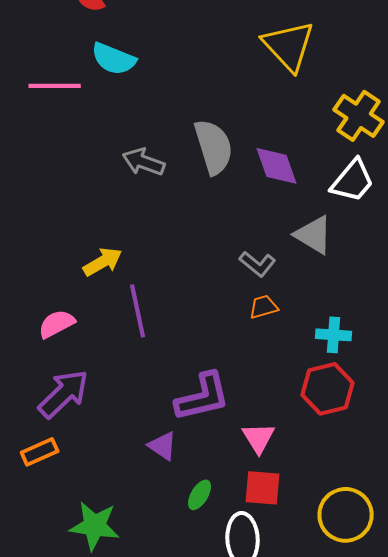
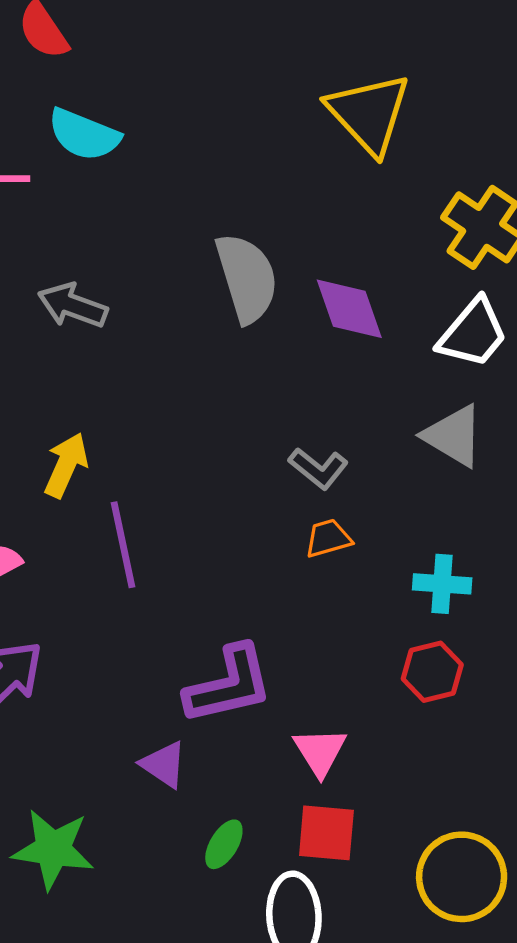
gray arrow: (144, 162) -> (73, 306), moved
gray triangle: (314, 235) -> (453, 436), moved
yellow arrow: (103, 262) -> (66, 465), turned -36
red hexagon: (328, 389) -> (432, 672), size x0.7
green star: (95, 526) -> (53, 849), moved

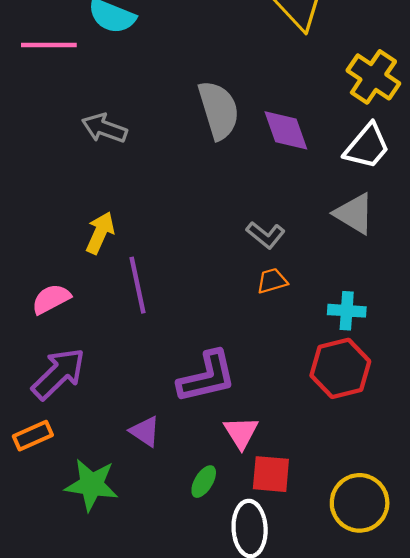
red hexagon: (432, 672) -> (340, 368), size x1.5
pink triangle: (320, 752) -> (241, 432), moved
purple triangle: (164, 765) -> (145, 431), moved

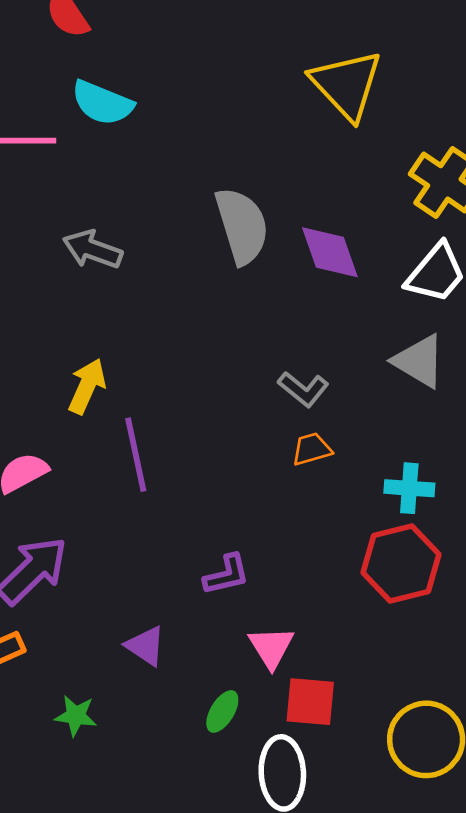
purple L-shape: (207, 377) -> (227, 575), size x0.6
green star: (92, 485) -> (76, 716), size x0.6

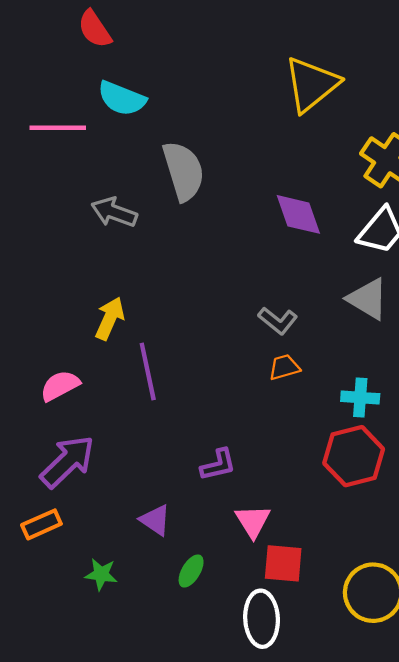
yellow triangle: (347, 85) -> (311, 84), turned 34
gray semicircle: (242, 226) -> (183, 171), moved
green ellipse: (222, 711) -> (191, 571), moved

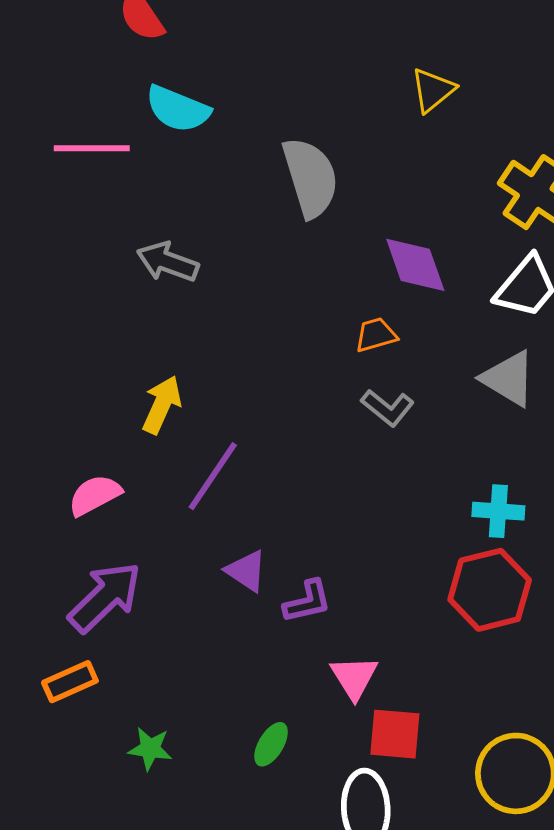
yellow triangle: (311, 84) -> (433, 90), size x0.6
gray semicircle: (183, 171) -> (310, 177), moved
orange trapezoid: (284, 367) -> (376, 335), moved
purple line: (148, 372) -> (213, 476), turned 46
purple triangle: (155, 520) -> (246, 571), moved

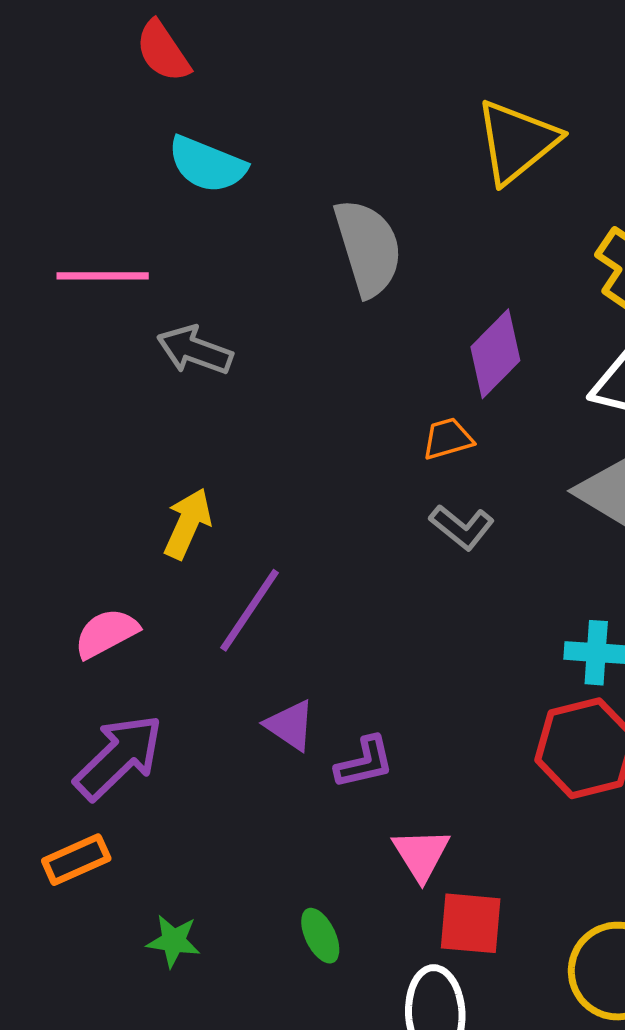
yellow triangle: (433, 90) -> (517, 142), size x1.6
pink line: (92, 148) -> (103, 276), moved
purple diamond: (415, 265) -> (495, 354), turned 64
green ellipse: (271, 744) -> (320, 936), turned -57

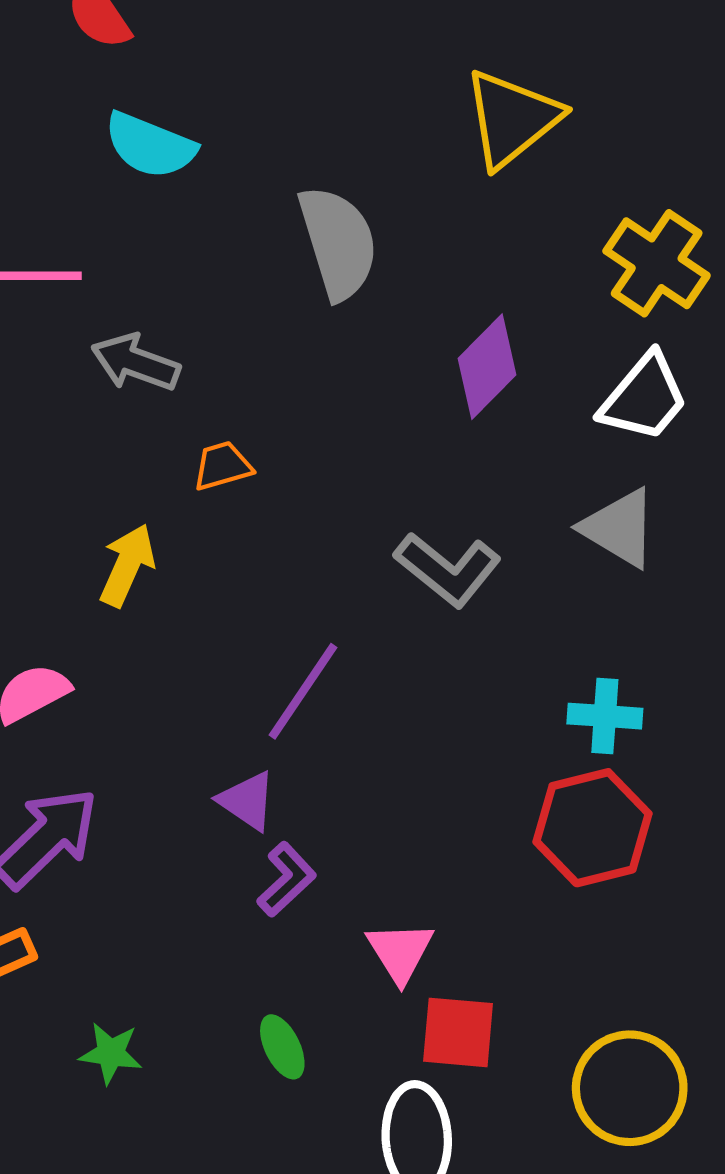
orange trapezoid: (448, 439) -> (222, 466), moved
gray L-shape: (462, 527) -> (448, 569), size x1.4
purple line: (250, 610) -> (303, 691), moved
purple L-shape: (364, 762) -> (286, 879), moved, turned -30

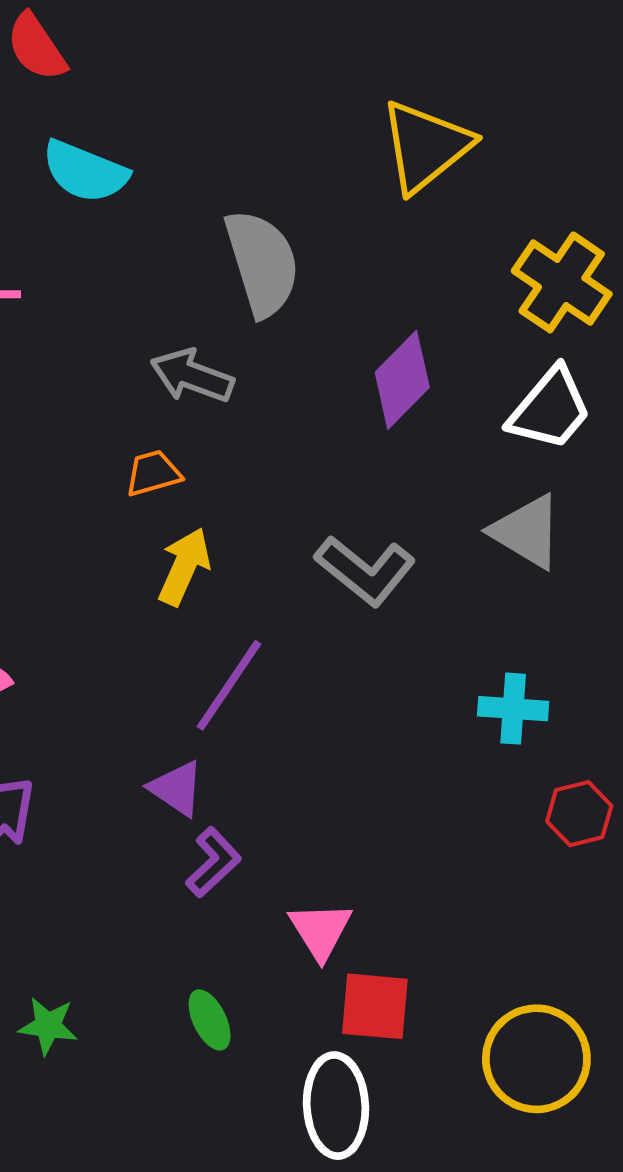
gray arrow: (136, 362) -> (192, 376), moved
yellow arrow: (127, 565) -> (184, 567), moved
red hexagon: (592, 828) -> (579, 814), moved, size x0.6

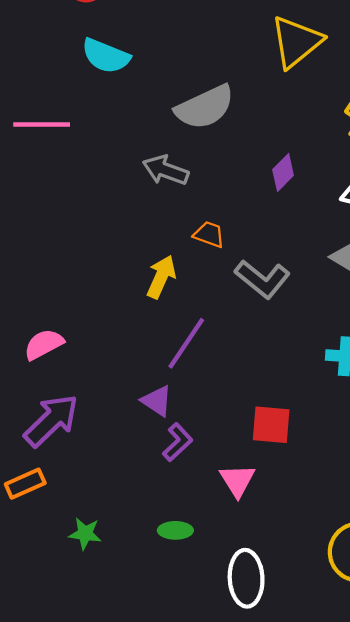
gray semicircle: (262, 263) -> (205, 107), turned 82
purple diamond: (402, 380) -> (283, 172), size x0.7
orange trapezoid: (153, 473) -> (209, 234), moved, turned 36
red square: (375, 1006) -> (271, 425), moved
green ellipse: (210, 1020) -> (175, 530), turned -64

